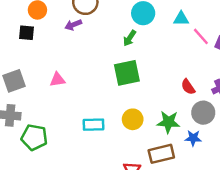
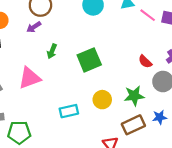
green arrow: (130, 38) -> (52, 51), moved
pink triangle: (57, 80) -> (30, 78), size x1.6
blue star: (193, 138) -> (160, 117), moved

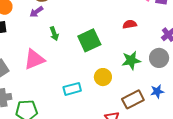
green arrow: (52, 51) -> (54, 34), turned -40
red semicircle: (145, 62) -> (130, 24), moved, turned 128
green star: (134, 96) -> (131, 60), moved

